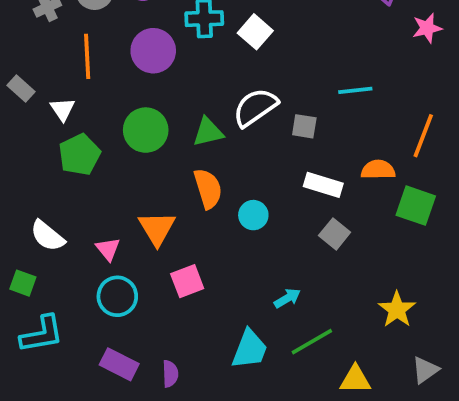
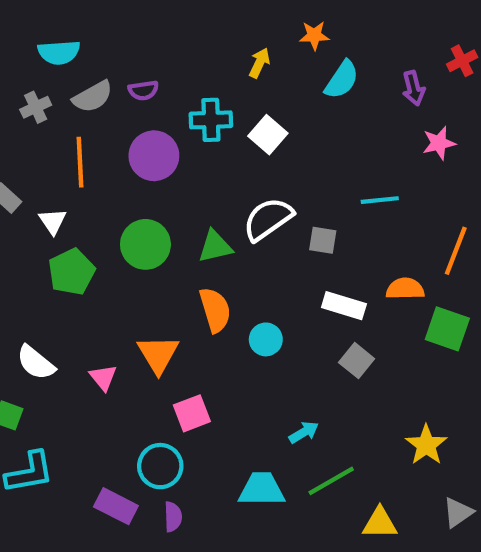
pink star: (427, 28) -> (439, 143), moved
cyan circle: (117, 296) -> (160, 466), moved
cyan trapezoid: (250, 349) -> (262, 489), turned -111

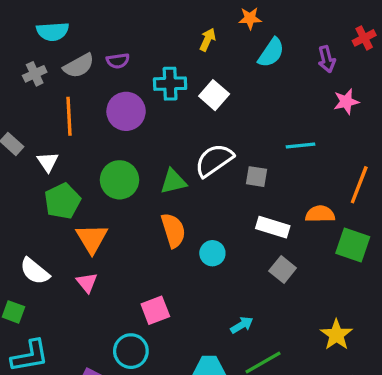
orange triangle: (158, 354) -> (92, 239), moved

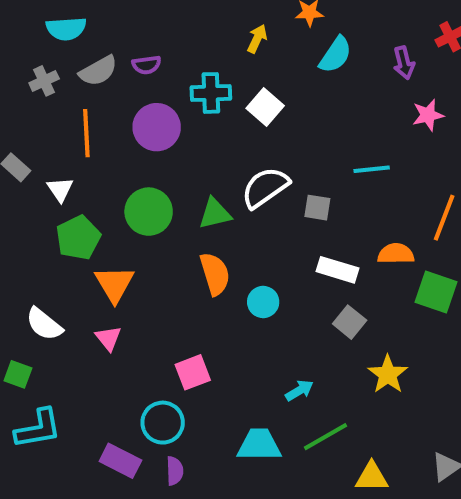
yellow star: (336, 335) -> (388, 374), moved

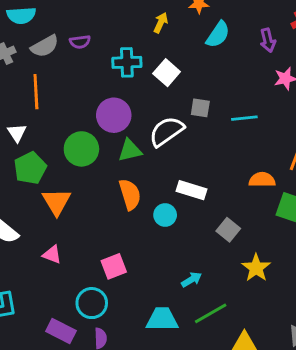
purple circle: (157, 127) -> (114, 115), moved
gray square: (317, 208) -> (200, 108), moved
white rectangle: (338, 270) -> (192, 190), moved
pink triangle: (108, 338) -> (52, 255), moved, turned -30

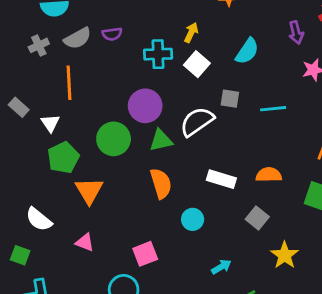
yellow arrow: (161, 23) -> (191, 33), moved
cyan semicircle: (218, 34) -> (247, 51), moved
orange semicircle: (262, 180) -> (269, 175), moved
cyan circle: (165, 215) -> (193, 219), moved

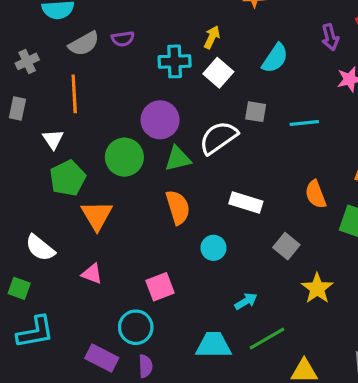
gray cross: (39, 45) -> (27, 61), moved
gray rectangle: (19, 107) -> (17, 108), moved, turned 60
orange semicircle: (269, 175) -> (316, 194), moved, turned -110

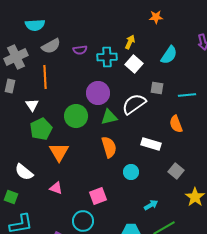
purple semicircle: (123, 39) -> (80, 50), moved
gray cross: (27, 61) -> (16, 57), size x1.6
orange semicircle: (316, 194) -> (176, 124), moved

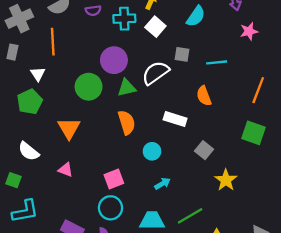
green pentagon: (41, 129) -> (30, 102), moved
cyan arrow: (151, 205) -> (162, 184), moved
cyan circle: (83, 221) -> (110, 208), moved

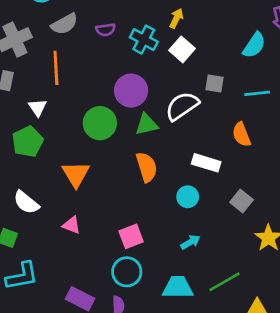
cyan semicircle: (196, 16) -> (254, 45), moved
cyan cross: (124, 19) -> (144, 40), turned 30
cyan circle: (152, 151) -> (188, 197), moved

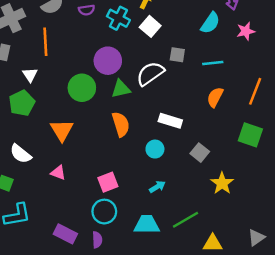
orange semicircle: (241, 134) -> (215, 97), moved, turned 48

